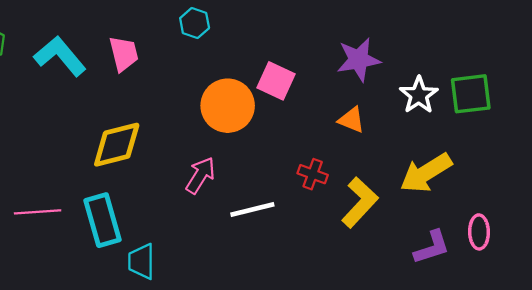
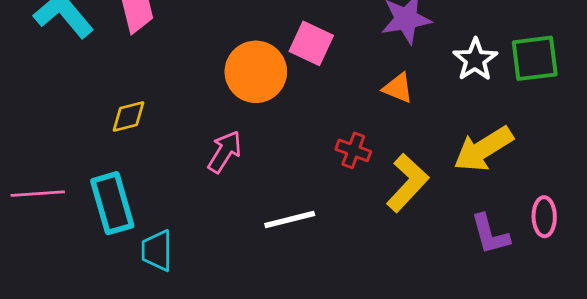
yellow diamond: (117, 145) -> (129, 117), size x0.6
white line: (252, 210) -> (290, 219), moved
purple L-shape: (432, 247) -> (490, 234), turned 93

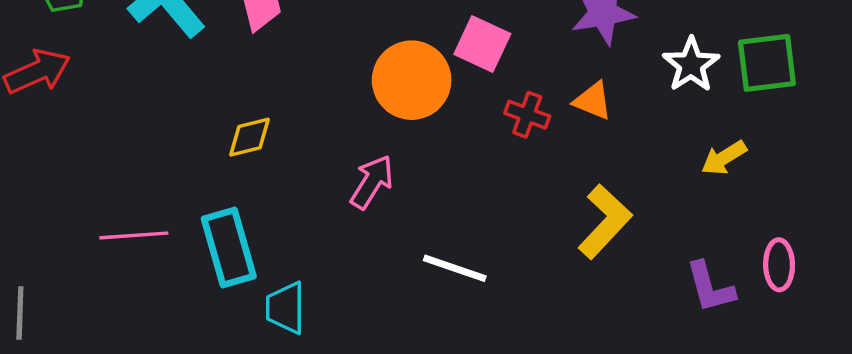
yellow arrow: (483, 149) -> (724, 158), moved, size x0.6
red cross: (353, 150) -> (527, 115), moved
white line: (290, 219) -> (455, 268), turned 33

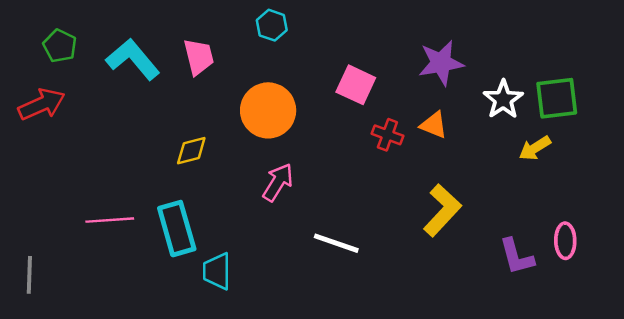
orange circle: (412, 80) -> (268, 110), moved
yellow arrow: (724, 158) -> (535, 148), moved

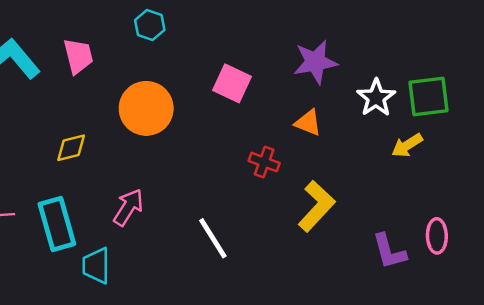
red cross: (387, 135) -> (264, 162), moved
pink arrow: (278, 182) -> (128, 207), moved
white line: (336, 243) -> (213, 238), turned 39

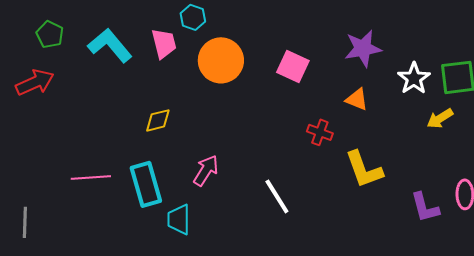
cyan hexagon: (150, 25) -> (193, 17), moved
orange circle: (146, 108) -> (221, 60), moved
yellow L-shape: (317, 206) -> (364, 169), turned 117

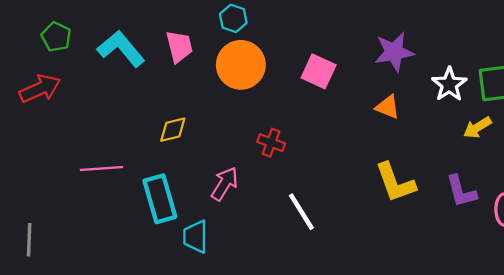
cyan hexagon: (193, 17) -> (233, 18), moved
red cross: (320, 132) -> (271, 143), moved
pink line: (91, 177) -> (102, 169), moved
purple L-shape: (425, 207) -> (461, 191), moved

